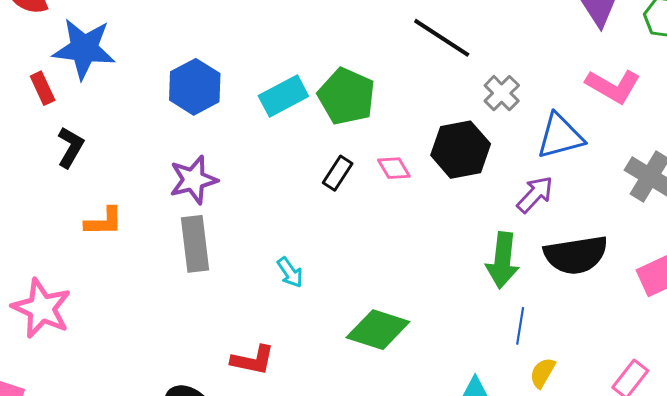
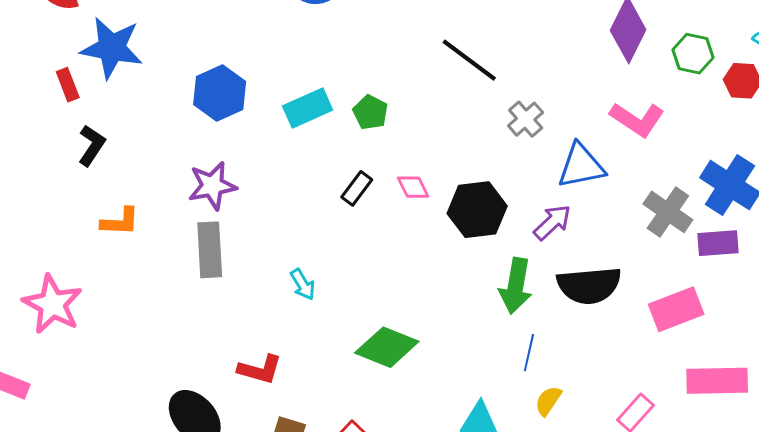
green pentagon: (346, 96) -> (370, 112), size x0.6
black hexagon: (461, 150) -> (477, 210), moved

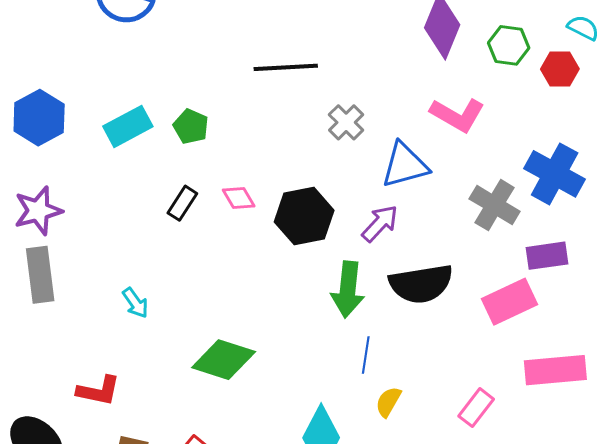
black line: (469, 60) -> (286, 67), turned -36
purple rectangle: (718, 243) -> (547, 256), moved

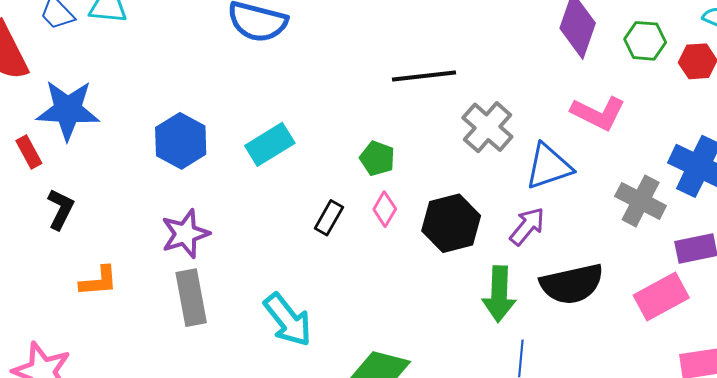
gray cross: (346, 122) -> (487, 127), size x1.4
green pentagon: (191, 126) -> (377, 158), moved
pink diamond: (239, 198) -> (385, 209), turned 64
cyan arrow: (135, 303) -> (288, 320), size x1.8

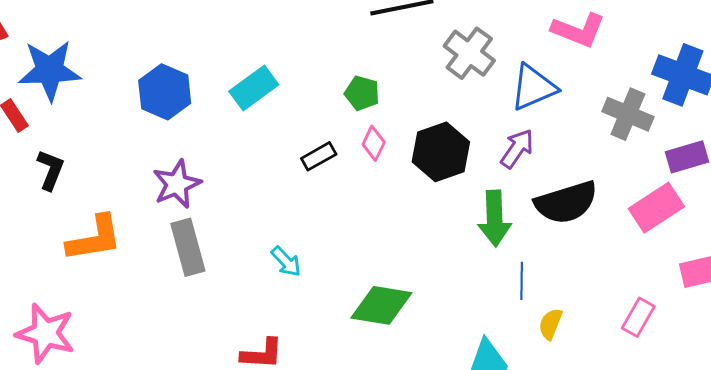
black rectangle: (329, 218) -> (319, 156), turned 36
orange L-shape: (99, 281) -> (94, 238), size x1.5
cyan arrow: (288, 320) -> (286, 262), size x0.6

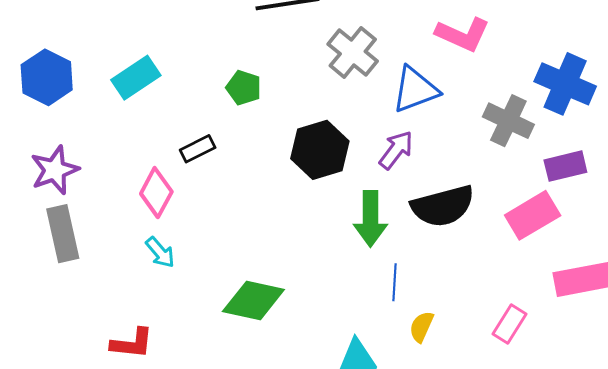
pink diamond: (374, 143) -> (156, 193), moved, size x1.4

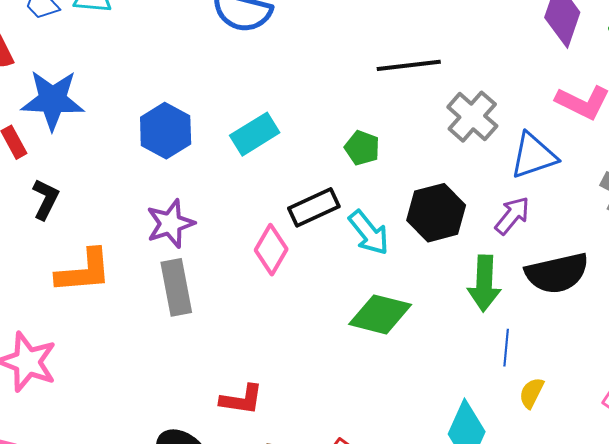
black rectangle: (198, 149) -> (314, 207), size x1.4
cyan arrow: (160, 252) -> (369, 233), moved, size x1.4
green diamond: (253, 300) -> (380, 314), moved

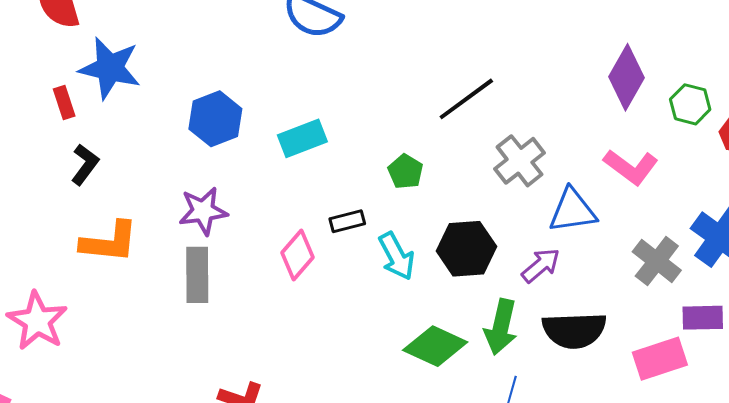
black line: (409, 65) -> (466, 99), turned -40
black rectangle: (314, 207) -> (347, 221), size x0.7
green diamond: (380, 314) -> (435, 346), moved

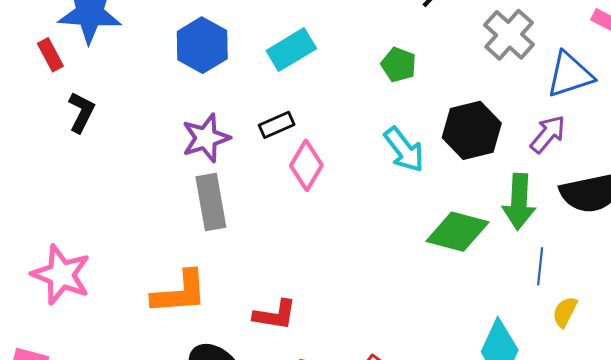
black rectangle: (347, 221) -> (277, 125), moved
orange L-shape: (109, 242) -> (180, 293), moved

